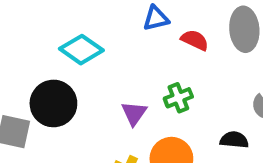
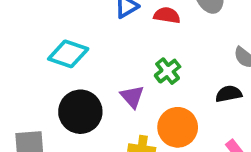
black circle: (53, 103) -> (80, 112), moved

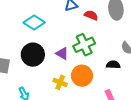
green cross: (168, 71) -> (84, 45), size x1.5
purple triangle: (132, 97) -> (62, 54), turned -32

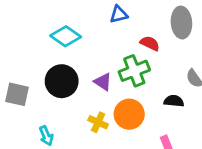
red semicircle: (91, 15) -> (150, 43), moved

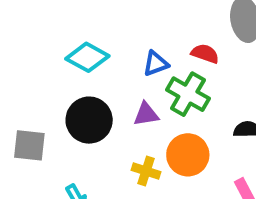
blue triangle: (119, 14) -> (156, 64), moved
green cross: (134, 71) -> (188, 94), turned -32
purple triangle: (103, 82) -> (146, 114), turned -36

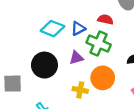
cyan diamond: (87, 57) -> (52, 29), moved

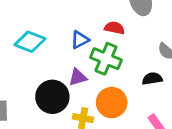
cyan diamond: (52, 29) -> (30, 42), moved
black circle: (44, 65) -> (52, 97), moved

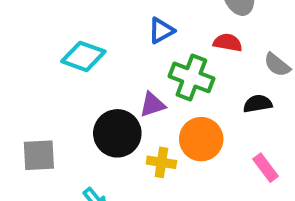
red semicircle: (114, 28) -> (228, 43), moved
blue triangle: (80, 40) -> (161, 31), moved

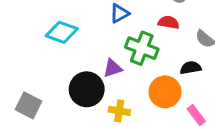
orange circle: (201, 139) -> (165, 92), moved
gray square: (39, 155) -> (29, 105), turned 30

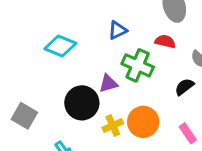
black semicircle: (191, 68) -> (184, 87), turned -30
orange circle: (165, 92) -> (143, 122), moved
yellow cross: (119, 111) -> (113, 126), turned -36

